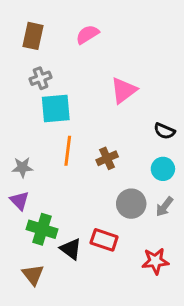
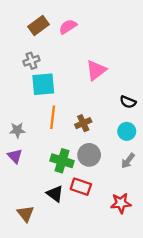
brown rectangle: (33, 36) -> (38, 25), moved, turned 42
gray circle: (131, 204) -> (89, 155), moved
green cross: (42, 229) -> (62, 161), moved

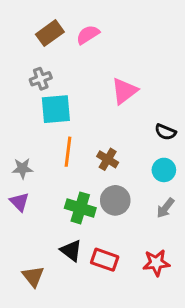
brown cross: (83, 123) -> (108, 159), turned -35
red rectangle: (81, 187) -> (105, 260), moved

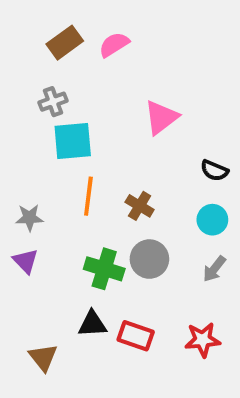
black triangle: (71, 251) -> (92, 324), turned -40

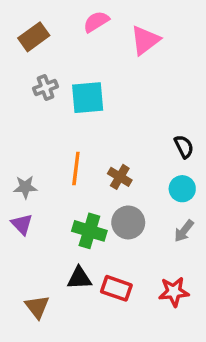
brown rectangle: (65, 43) -> (34, 37), moved
pink semicircle: (114, 45) -> (96, 22), moved
pink triangle: (161, 117) -> (145, 40), moved
cyan square: (73, 141) -> (88, 98), moved
black semicircle: (214, 170) -> (184, 147), turned -140

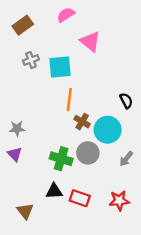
pink triangle: (145, 40) -> (90, 41), moved, turned -45
orange line: (76, 168) -> (69, 99), moved
cyan circle: (182, 189) -> (108, 130), moved, size x1.5

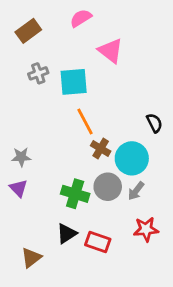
orange line: (69, 99) -> (85, 122), turned -35
gray arrow: (126, 159) -> (136, 191), moved
black triangle: (54, 191) -> (67, 233), turned -30
red star: (119, 201) -> (146, 229), moved
brown triangle: (25, 211) -> (31, 258), turned 30

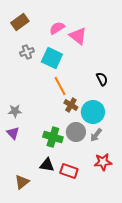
pink semicircle: (81, 18) -> (57, 28), moved
cyan square: (74, 82) -> (52, 58), turned 30
black semicircle: (154, 123) -> (102, 79), moved
black triangle: (67, 233) -> (47, 165), turned 42

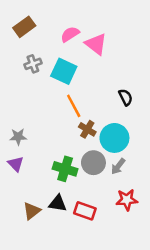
brown triangle: (22, 182) -> (32, 211), moved

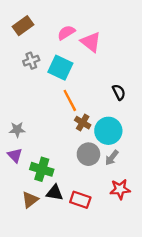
green cross: (65, 169) -> (42, 169), moved

